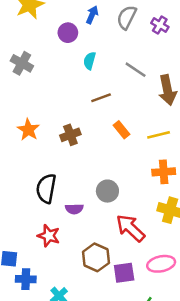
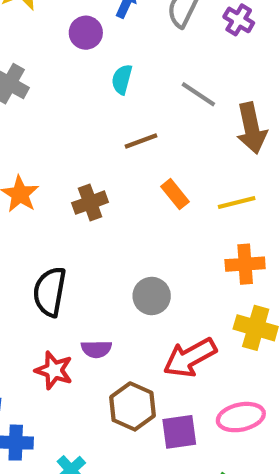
purple semicircle: (74, 209) -> (96, 349), moved
red arrow: (130, 228) -> (190, 358), turned -72

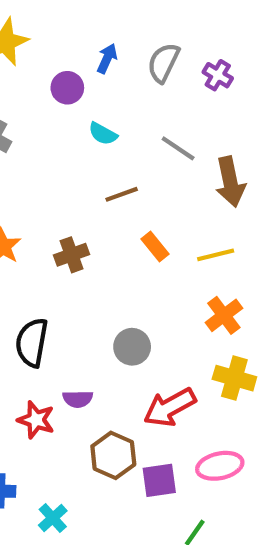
cyan semicircle: (122, 79) -> (103, 134), turned -76
orange cross: (245, 264) -> (224, 315), turned -33

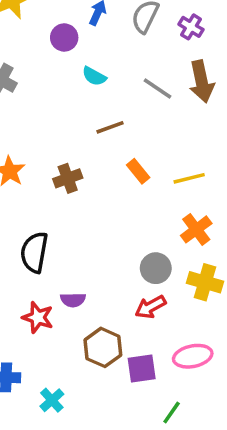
brown arrow: (230, 182) -> (202, 82), moved
gray circle: (132, 347) -> (156, 268), moved
red arrow: (170, 407) -> (150, 307), size x0.7

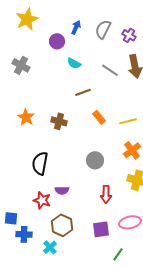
brown cross: (68, 178) -> (59, 121), turned 35
gray circle: (156, 268) -> (95, 160), moved
red arrow: (150, 307) -> (106, 194), turned -60
brown hexagon: (103, 347) -> (62, 225), moved

